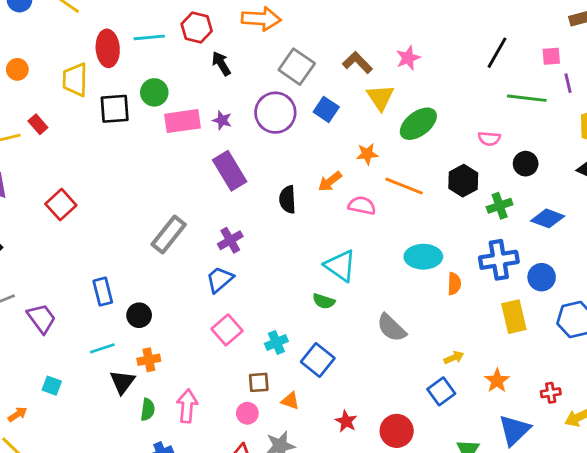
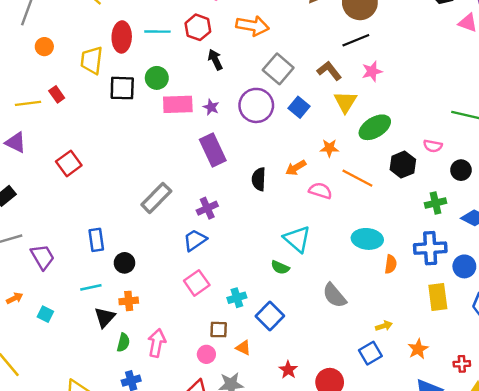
black line: (497, 53) -> (356, 40), moved, turned 32
black hexagon: (463, 181) -> (403, 165), moved
orange arrow: (17, 414) -> (15, 298), moved

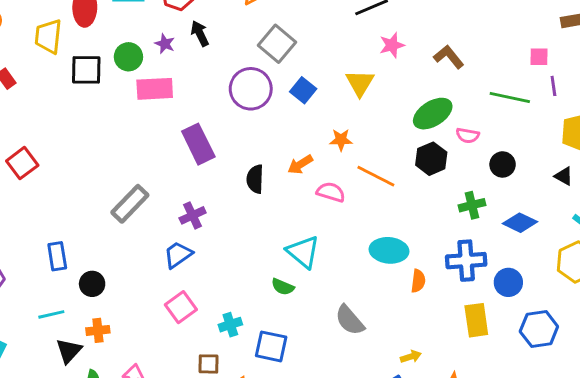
brown L-shape: (329, 71) -> (449, 57), moved
purple star: (211, 107) -> (165, 44), moved
green ellipse: (375, 127) -> (433, 114), moved
blue square: (270, 316) -> (271, 346), turned -32

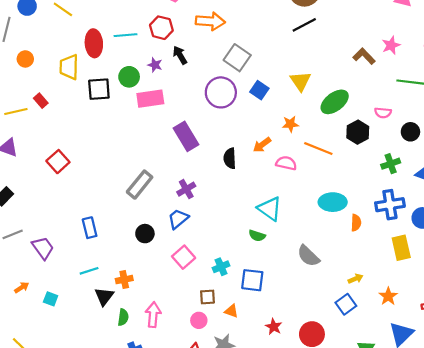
pink star: (392, 45) -> (391, 45), moved
green ellipse: (433, 114) -> (335, 102), moved
black circle: (92, 284) -> (145, 234), moved

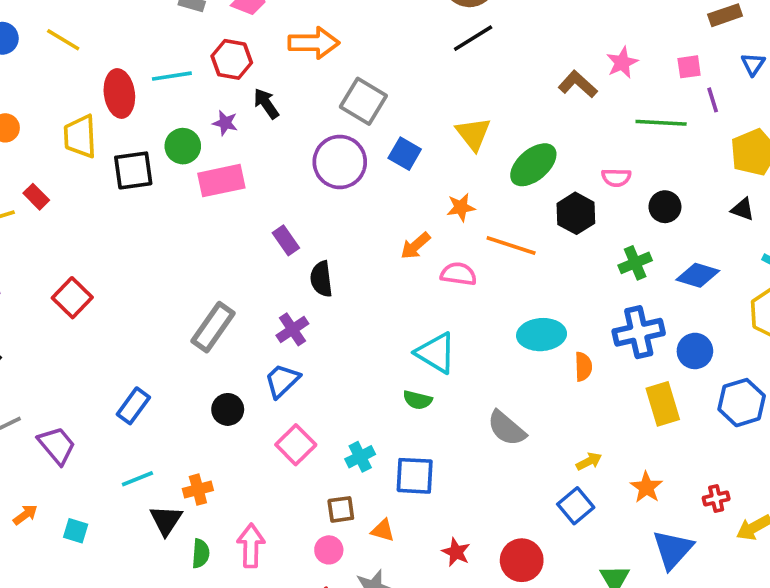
purple rectangle: (186, 136) -> (286, 240), size x0.6
black semicircle: (230, 158) -> (321, 279), moved
blue rectangle: (90, 228) -> (133, 406), turned 54

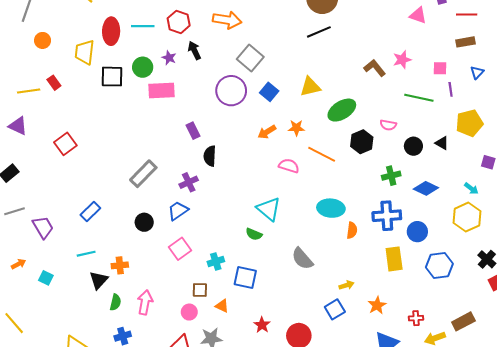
yellow triangle: (473, 134) -> (310, 87), turned 45
black triangle: (743, 209) -> (442, 143), moved
orange arrow: (415, 246) -> (267, 132), moved

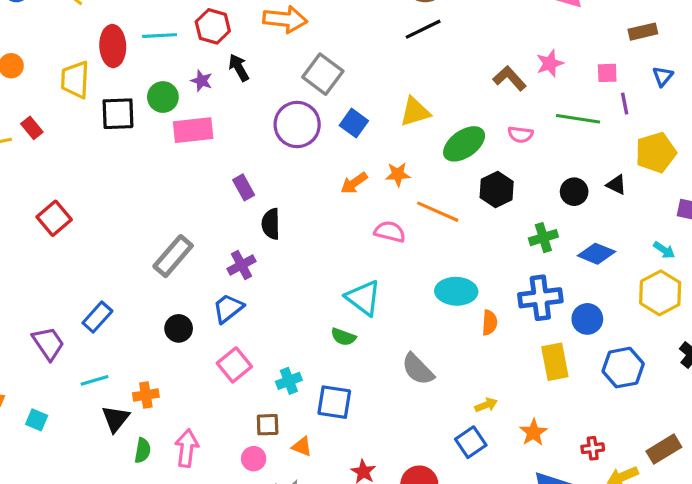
pink semicircle: (388, 125) -> (520, 135), moved
purple trapezoid: (43, 227) -> (48, 343), moved

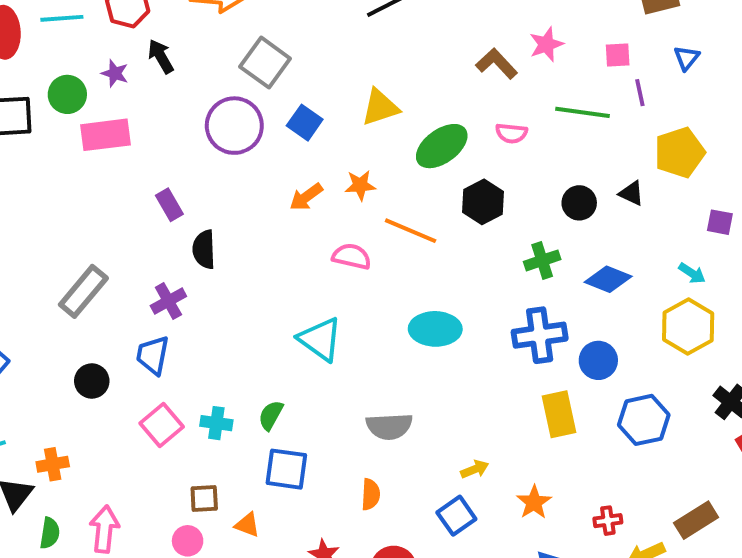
blue trapezoid: (228, 308) -> (153, 355), turned -40
orange semicircle: (490, 323) -> (371, 494), moved
green semicircle: (343, 337) -> (271, 415), moved, turned 100
gray semicircle: (418, 369) -> (389, 426), turned -48
cyan cross: (289, 381) -> (216, 423), moved, turned 30

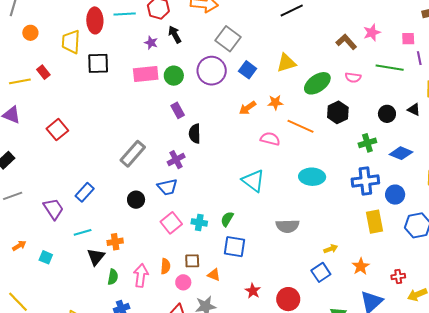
green circle: (67, 94) -> (174, 76), moved
blue trapezoid: (153, 355) -> (167, 187), turned -115
orange semicircle: (371, 494) -> (165, 266), moved

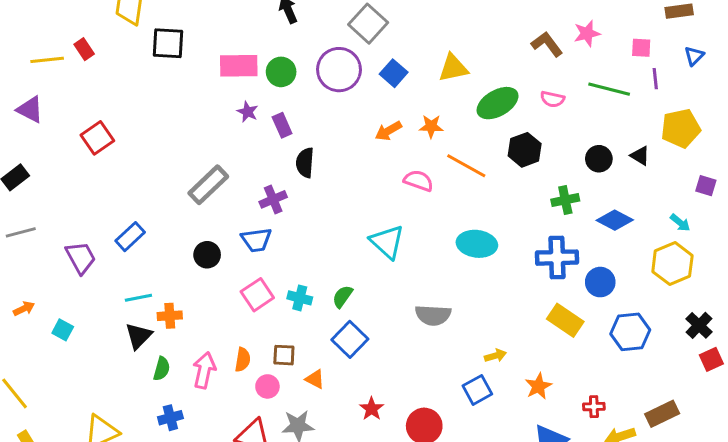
purple star: (151, 43) -> (248, 112), moved
yellow rectangle: (374, 222) -> (565, 320), turned -50
cyan line: (83, 232) -> (138, 298), moved
blue square: (235, 247) -> (350, 339), turned 30

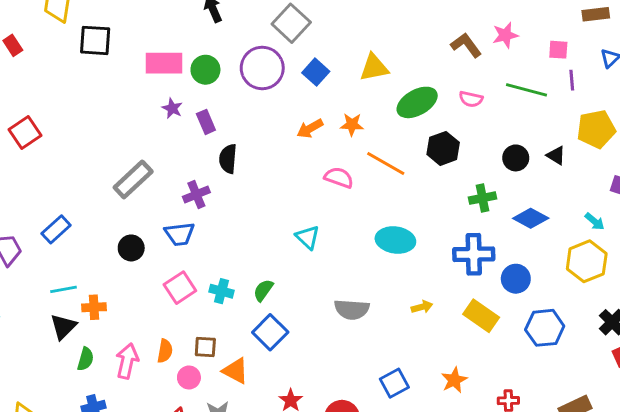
cyan triangle: (387, 242) -> (308, 237), size x0.7
yellow arrow: (495, 356) -> (422, 307), moved
orange triangle: (315, 379) -> (235, 371), size x1.4

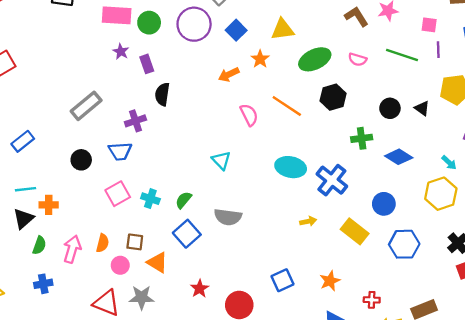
orange star: (352, 125) -> (260, 59), moved, turned 30
pink semicircle: (339, 178) -> (249, 115), turned 40
blue cross: (474, 254) -> (332, 180), moved, turned 36
gray semicircle: (352, 309) -> (228, 217), moved

